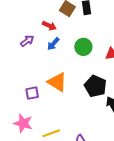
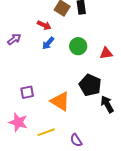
purple arrow: (27, 41) -> (14, 39), moved
orange triangle: (57, 82) -> (60, 101), moved

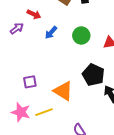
red arrow: (44, 25) -> (34, 14), moved
yellow line: (46, 132) -> (44, 112), moved

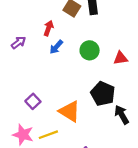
red arrow: (34, 14) -> (48, 28), moved, turned -96
purple square: (30, 82) -> (33, 101), turned -32

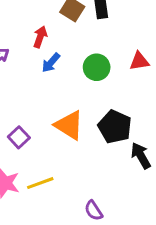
red triangle: (121, 58) -> (139, 61), moved
orange triangle: (70, 111) -> (69, 125), moved

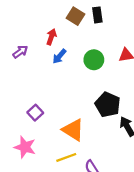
orange triangle: (69, 125) -> (73, 130), moved
yellow line: (40, 183) -> (66, 157), moved

